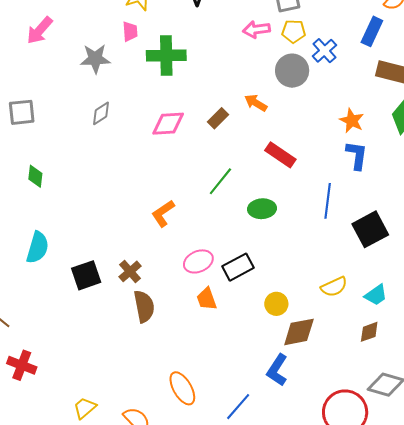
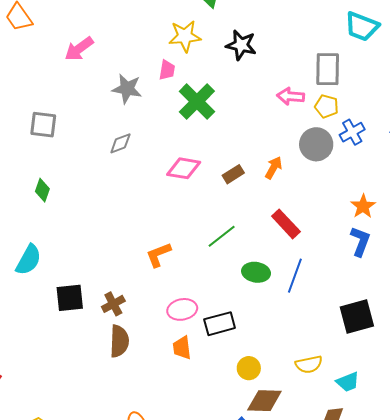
green cross: (166, 55) -> (197, 101), turned 33
orange arrow: (256, 103) -> (274, 168), turned 75
blue line: (328, 201) -> (295, 276), moved

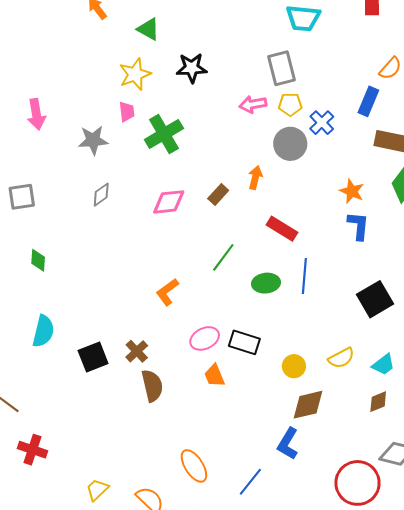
pink arrow: (79, 49) -> (36, 114), turned -48
green cross: (197, 101) -> (164, 134), turned 30
black rectangle: (220, 324) -> (244, 342), turned 48
yellow circle: (249, 368) -> (294, 366), moved

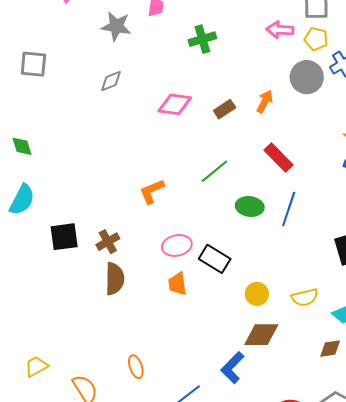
green cross: (164, 134) -> (202, 39), moved, size x0.7
green diamond: (38, 260) -> (22, 146), moved, turned -35
orange ellipse: (194, 466) -> (136, 367), size x0.7

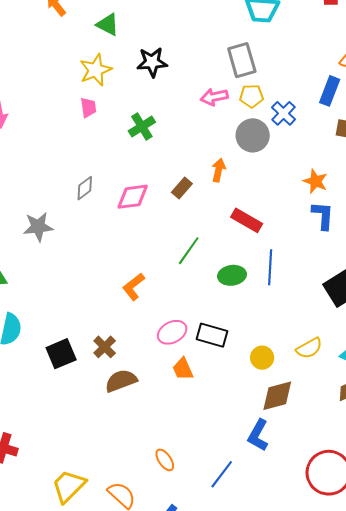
gray star: (116, 26) -> (38, 227), moved
gray diamond: (111, 81) -> (85, 188), moved
brown semicircle: (115, 279) -> (121, 381), turned -96
yellow trapezoid: (36, 366) -> (69, 486), size x1.5

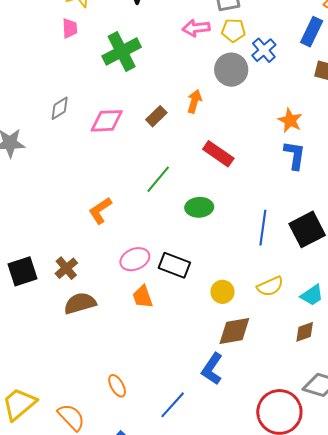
green cross: (142, 126) -> (122, 52), size x1.4
blue line: (270, 267) -> (263, 228), moved

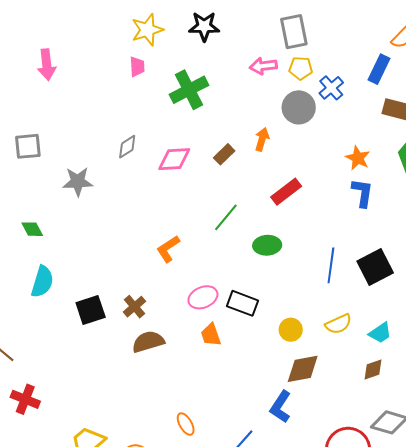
red rectangle: (218, 154) -> (286, 192), turned -72

